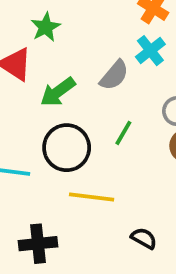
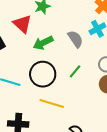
gray semicircle: (114, 75) -> (75, 39), turned -84

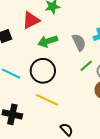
red triangle: (22, 24) -> (31, 20), turned 42
green line: (75, 71) -> (86, 66), moved

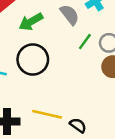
yellow line: (47, 100) -> (47, 114), moved

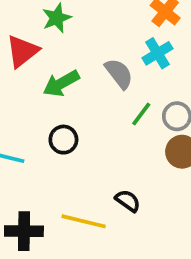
black circle: (33, 59) -> (63, 140), size x0.6
black semicircle: (78, 125) -> (128, 201), moved

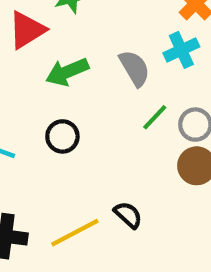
yellow line: (84, 221) -> (75, 233), turned -48

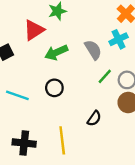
black semicircle: (128, 215) -> (94, 118), moved, turned 84
yellow line: (75, 233) -> (62, 140), turned -68

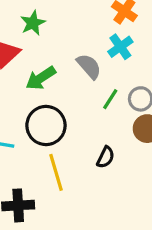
black circle: (54, 88) -> (46, 126), size x1.6
yellow line: (62, 140) -> (56, 172), moved

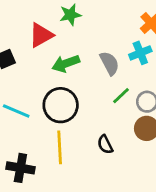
black semicircle: (106, 157) -> (105, 144), turned 114

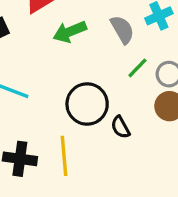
black circle: (61, 105) -> (87, 104), moved
yellow line: (60, 147) -> (64, 156), moved

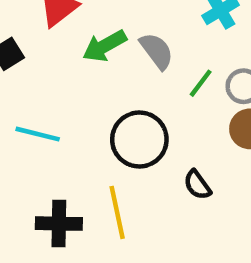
gray semicircle: (122, 30) -> (157, 51), moved
black semicircle: (120, 127) -> (197, 185), moved

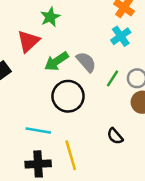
cyan line: (38, 134) -> (38, 130), moved
black circle: (139, 139) -> (68, 96), moved

